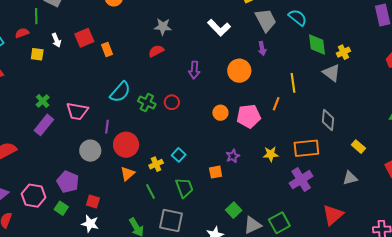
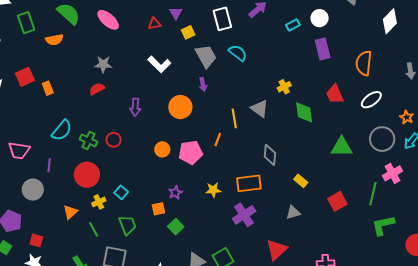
green diamond: (317, 45) -> (304, 112), moved
gray triangle: (332, 73) -> (260, 108), moved
red circle: (126, 145) -> (87, 175), moved
green square: (234, 210) -> (176, 227), moved

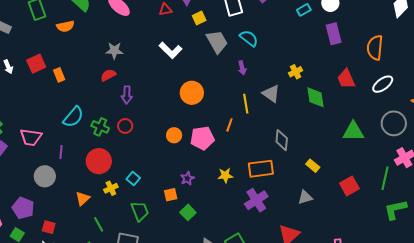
purple arrow: (203, 84) -> (242, 68), moved
purple arrow: (135, 107) -> (127, 95), moved
green line: (94, 229) -> (99, 224), moved

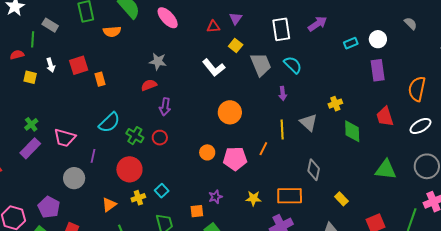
yellow square: (199, 18) -> (236, 46), moved, turned -32

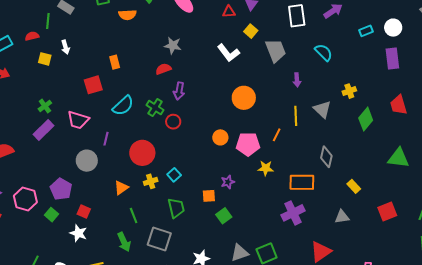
red square: (79, 65) -> (93, 85), moved
cyan semicircle: (293, 65) -> (324, 52), moved
green diamond: (352, 131) -> (366, 119), turned 40
green cross: (135, 136) -> (155, 108), moved
yellow star: (253, 198) -> (266, 168), moved

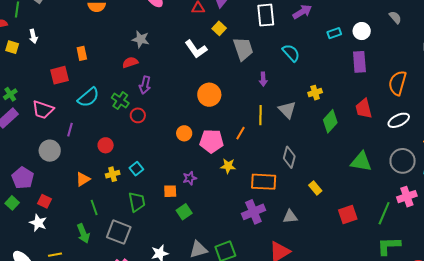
red circle: (142, 153) -> (106, 145), size x0.6
gray triangle: (342, 217) -> (290, 217), moved

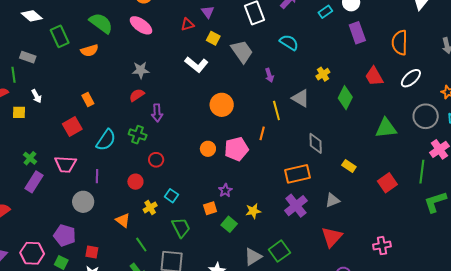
red circle: (138, 115) -> (156, 160), moved
yellow star: (228, 166) -> (253, 211), moved
orange triangle: (83, 179) -> (123, 220), turned -35

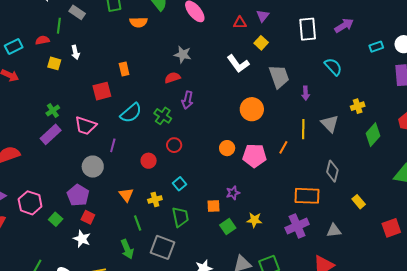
gray trapezoid: (242, 52) -> (279, 77), moved
yellow cross: (150, 207) -> (155, 200), moved
purple pentagon: (65, 235) -> (78, 195), moved

